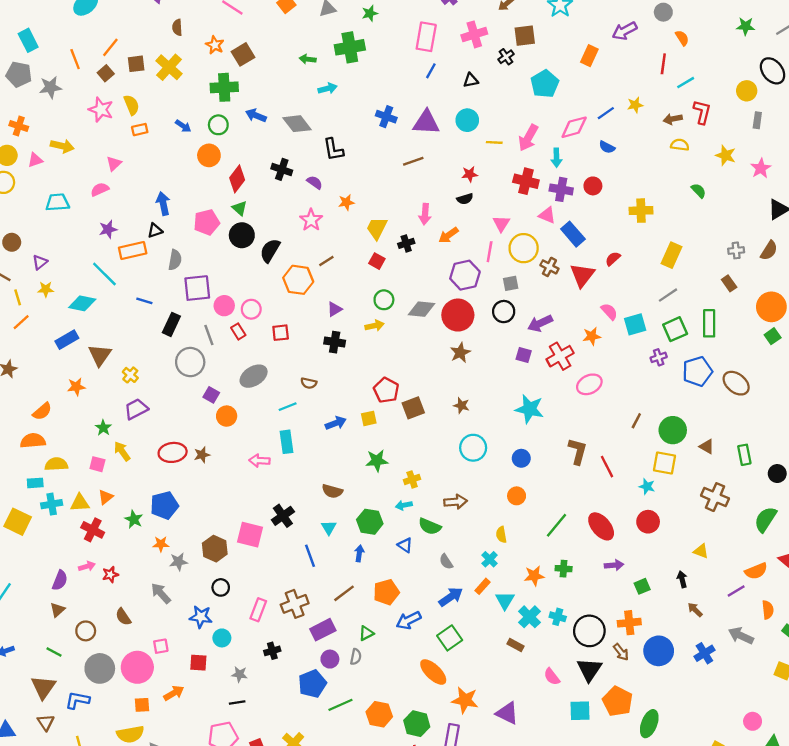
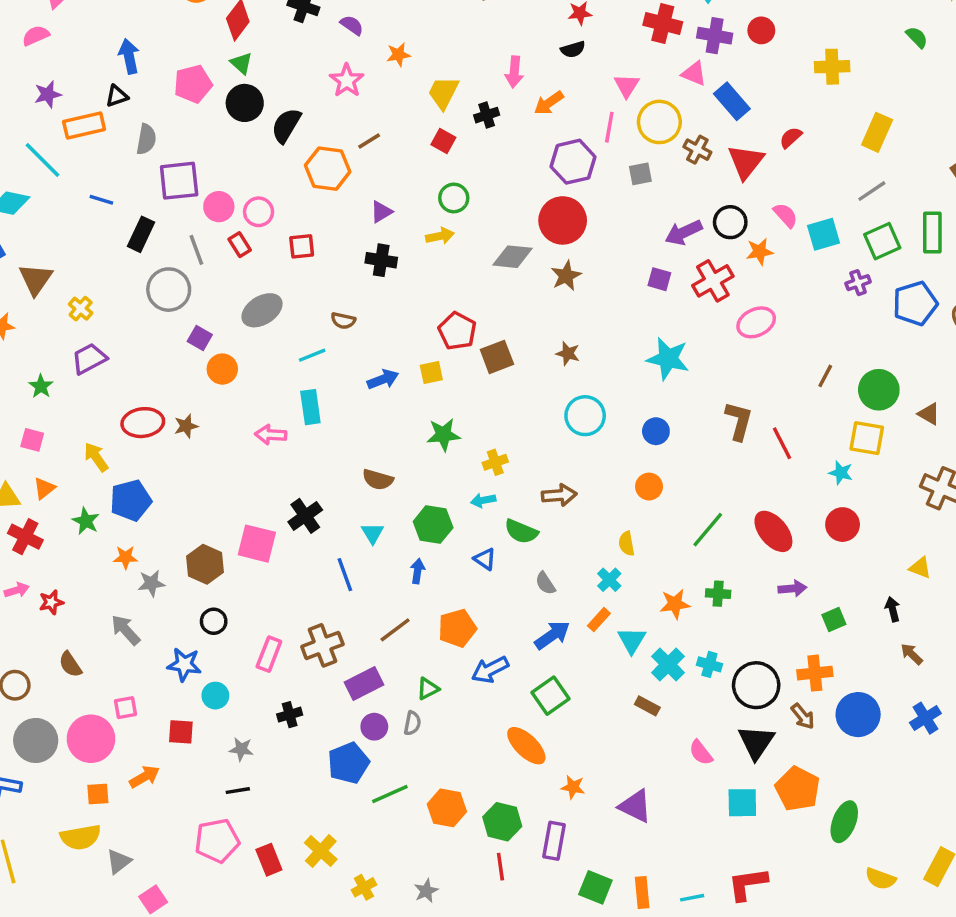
gray diamond: (421, 309) -> (513, 257), moved
black circle: (504, 312) -> (730, 222), moved
yellow arrow: (122, 451) -> (96, 457), moved
orange star: (465, 700) -> (573, 787), size x0.6

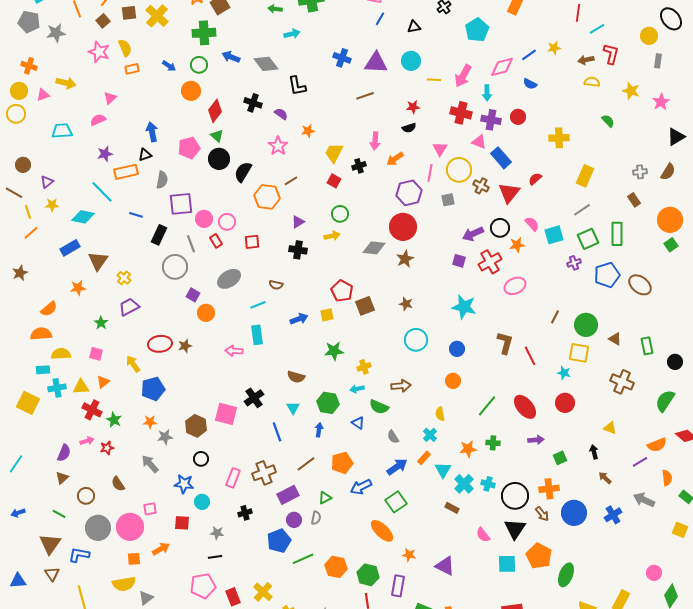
green star: (86, 521) -> (114, 420), moved

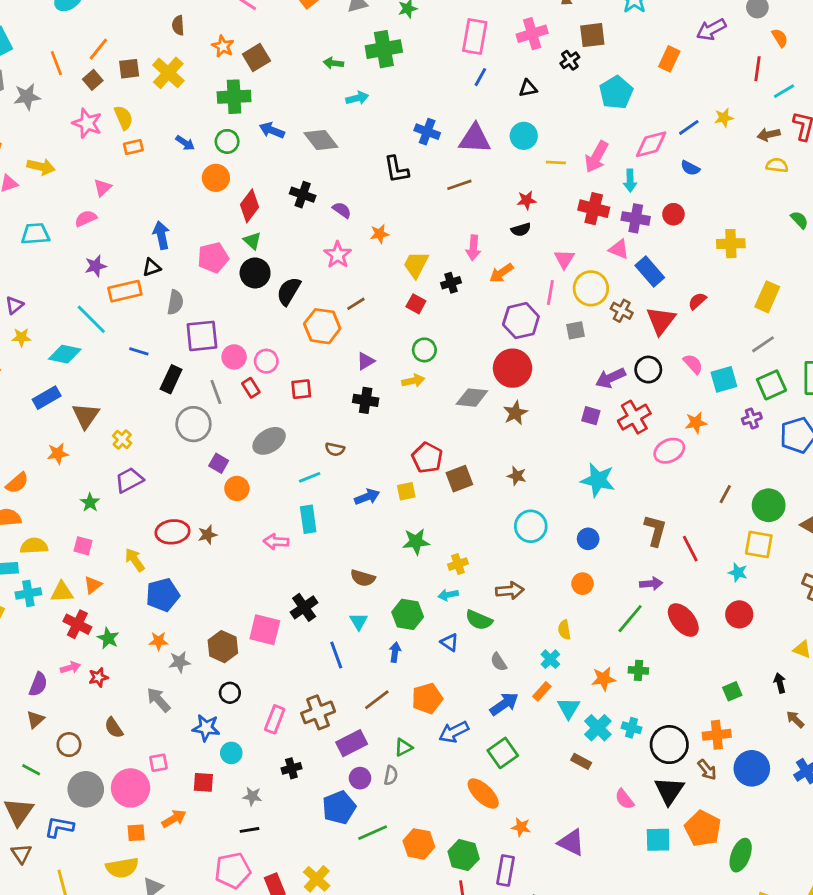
black L-shape: (297, 86) -> (396, 169), moved
orange star: (517, 245) -> (696, 423), moved
purple arrow: (536, 440) -> (651, 584), moved

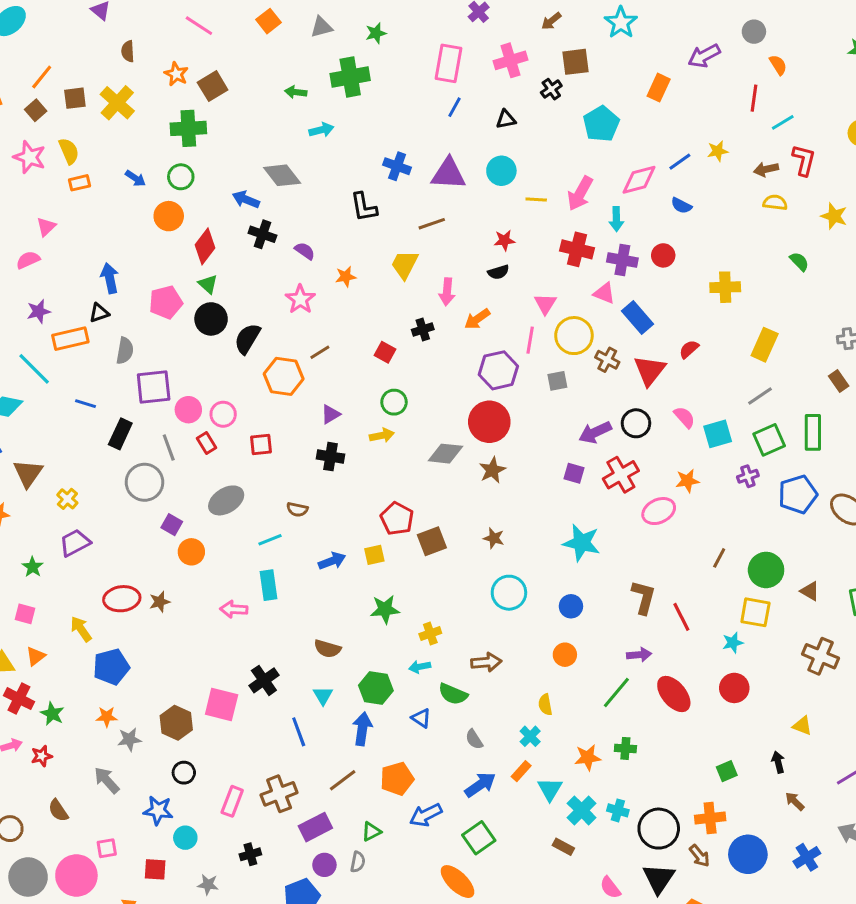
blue arrow: (272, 130) -> (246, 199), moved
yellow trapezoid: (416, 265) -> (405, 265), moved
cyan star: (738, 572) -> (733, 643), turned -30
blue arrow: (395, 652) -> (362, 729), size x1.5

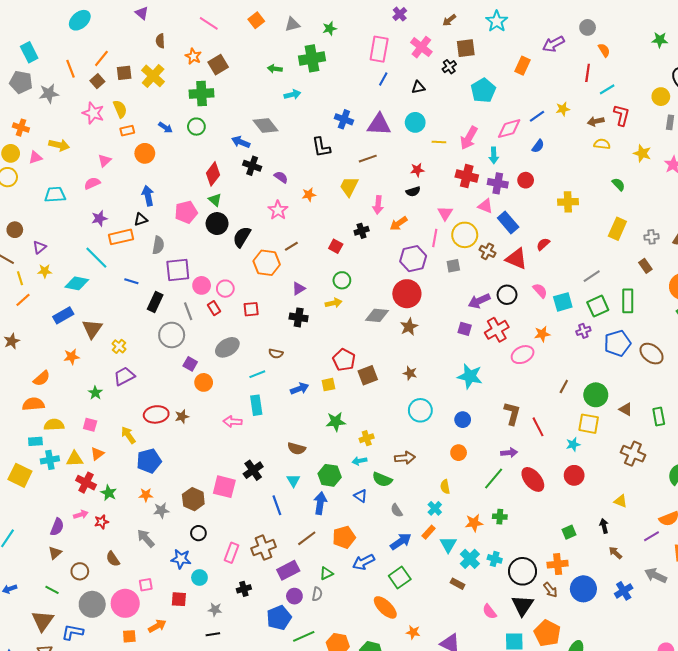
pink cross: (510, 60) -> (421, 47), turned -35
blue semicircle: (681, 206) -> (538, 146), turned -80
orange circle: (169, 216) -> (145, 153), moved
yellow rectangle: (765, 345) -> (617, 229), moved
red triangle: (650, 370) -> (516, 259), turned -45

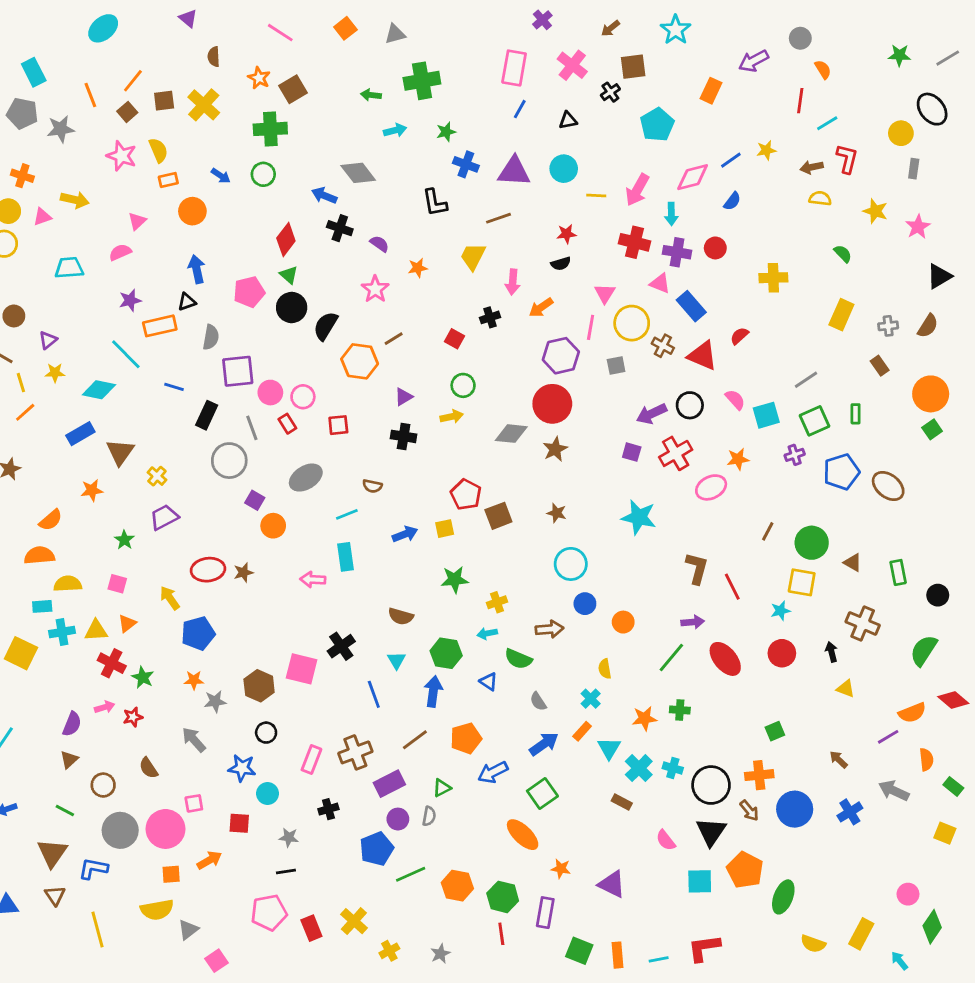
green star: (330, 28) -> (446, 132), moved
green rectangle: (628, 301) -> (856, 414), size x0.6
blue circle: (463, 420) -> (585, 604), moved
black arrow: (604, 526) -> (831, 652), moved

